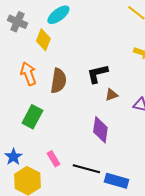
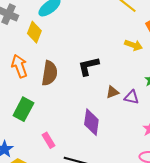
brown triangle: (111, 95) -> (112, 92), moved
pink rectangle: (53, 159) -> (48, 140), moved

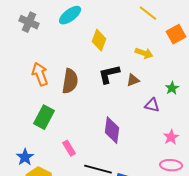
yellow diamond: (34, 32) -> (99, 40), moved
yellow arrow: (133, 45) -> (144, 53), moved
brown triangle: (112, 92) -> (133, 80), moved

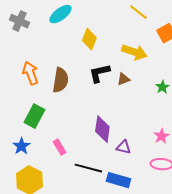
yellow arrow: (144, 53) -> (134, 52), size x1.4
purple triangle: (152, 105) -> (123, 147), moved
blue star: (25, 157) -> (21, 146), moved

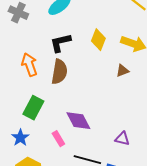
yellow diamond: (89, 39) -> (98, 40), moved
black L-shape: (99, 73) -> (60, 43), moved
purple diamond: (102, 129) -> (78, 121), moved, turned -36

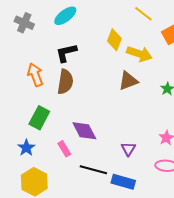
yellow diamond: (98, 40) -> (114, 40), moved
brown triangle: (122, 71) -> (128, 81), size x1.5
purple triangle: (122, 139) -> (128, 149), turned 49

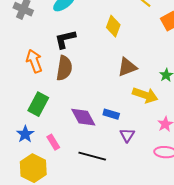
yellow arrow: (139, 54) -> (145, 95), moved
pink rectangle: (64, 149) -> (53, 142), moved
blue rectangle: (123, 182) -> (111, 114), moved, size x0.7

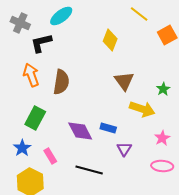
black L-shape: (65, 39) -> (41, 43), moved
brown triangle: (127, 67) -> (124, 81), turned -45

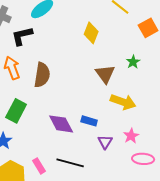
green star: (163, 89) -> (133, 62), moved
pink star: (162, 138) -> (131, 136), moved
pink rectangle: (50, 156) -> (39, 166), moved

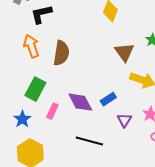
blue rectangle: (89, 121) -> (108, 99), turned -49
pink rectangle: (39, 166) -> (52, 111), moved, turned 56

